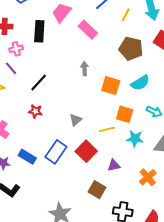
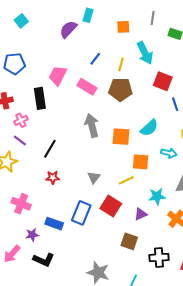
brown pentagon: (131, 49) -> (120, 89), moved
gray arrow: (84, 69) -> (92, 125), size x1.6
cyan star: (135, 139) -> (157, 196), moved

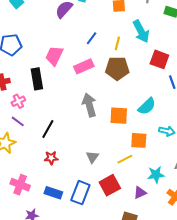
pink rectangle: (87, 87) -> (84, 66), turned -54
red square: (111, 206) -> (110, 185), turned 30
blue rectangle: (54, 224) -> (53, 193), moved

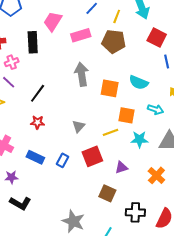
cyan semicircle: (147, 106) -> (139, 82), turned 60
cyan star: (156, 175) -> (139, 139), moved
blue rectangle: (80, 193) -> (62, 160), size x0.6

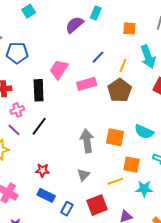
brown pentagon: (114, 41) -> (120, 90), turned 30
gray arrow: (82, 74) -> (87, 141), moved
black line: (38, 93) -> (39, 126), moved
blue rectangle: (35, 157) -> (46, 195), moved

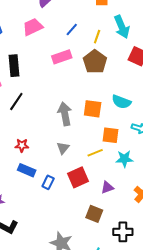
pink trapezoid: (59, 70) -> (33, 27), moved, turned 35

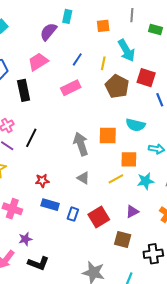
brown pentagon: (95, 62) -> (117, 86), moved
black rectangle: (14, 66) -> (24, 90), moved
gray triangle: (63, 148) -> (83, 178), turned -32
red square: (78, 177) -> (99, 217), moved

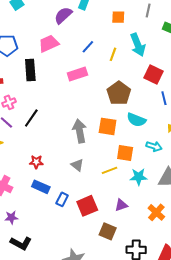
brown pentagon: (117, 86) -> (119, 93), moved

